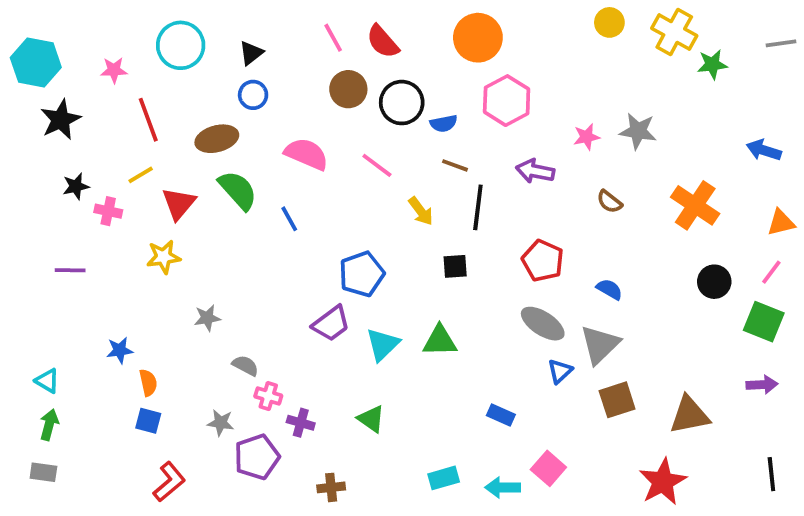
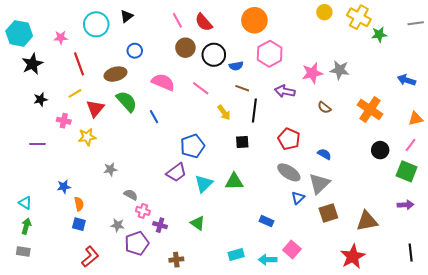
black triangle: (251, 53) -> (127, 16), moved
pink star: (587, 137) -> (312, 73), size x1.5
pink cross: (108, 211) -> (64, 121), moved

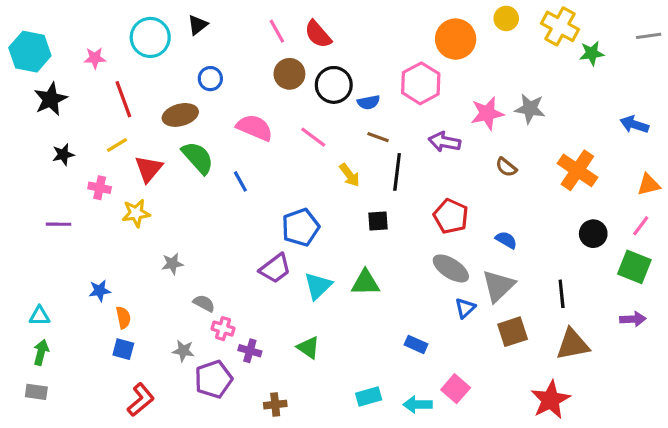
orange circle: (254, 20) -> (456, 39), moved
cyan triangle: (25, 203) -> (39, 316), turned -32
black line: (411, 253) -> (562, 294), moved

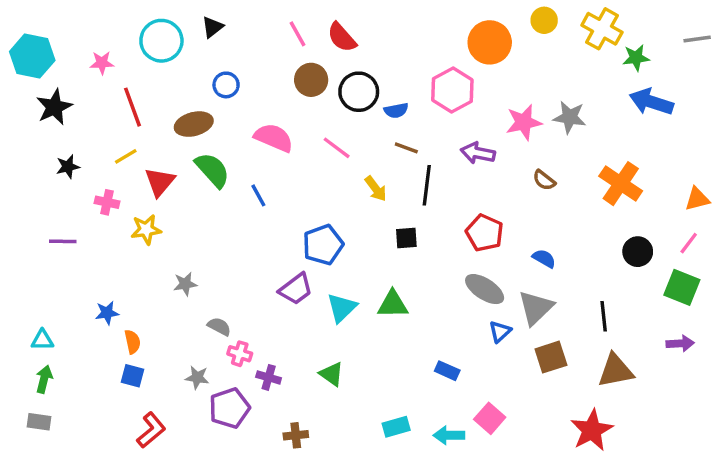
blue arrow: (634, 124) -> (651, 102), moved, size x1.4

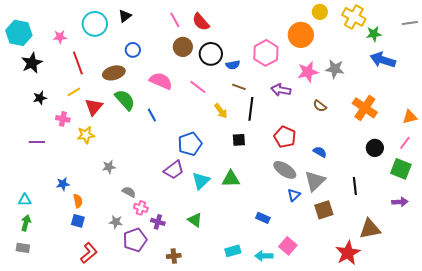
orange circle: (490, 42) -> (301, 35), moved
brown triangle: (616, 371) -> (370, 229), moved

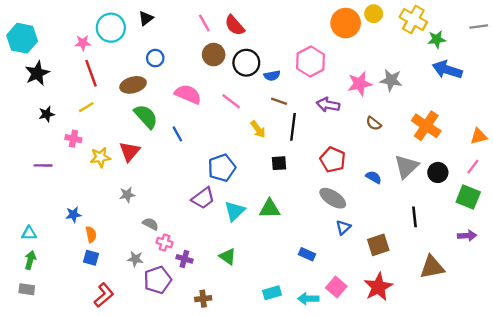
orange circle: (301, 35) -> (346, 23), moved
pink star: (60, 37) -> (83, 43), moved
red triangle: (94, 107) -> (130, 151), moved
gray triangle: (315, 181) -> (406, 167), moved
red star: (348, 253) -> (378, 287), moved

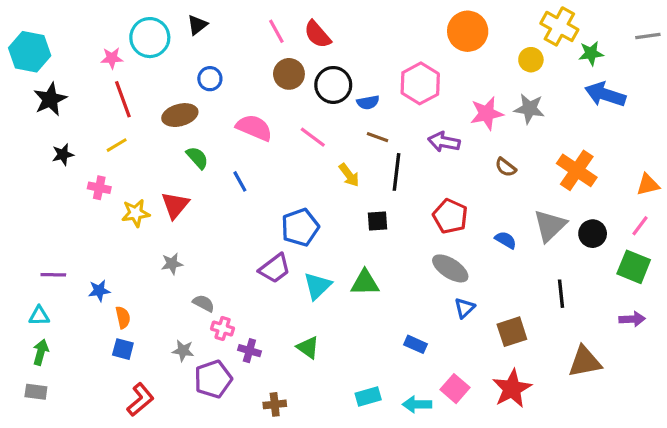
yellow circle: (374, 14) -> (531, 60), moved
green semicircle: (146, 116) -> (197, 158), size x0.7
purple line: (43, 165) -> (53, 275), moved

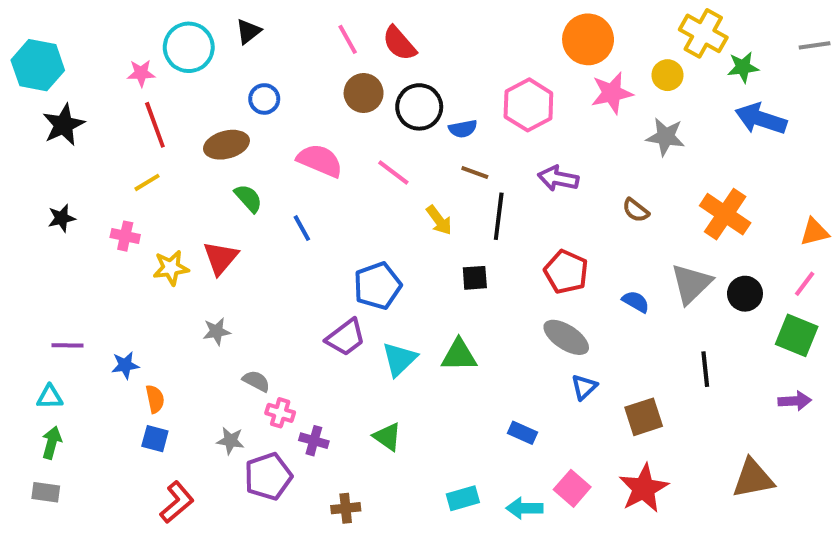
pink star: (487, 113) -> (612, 93), moved
black star: (63, 155) -> (62, 218), moved
brown triangle: (585, 362) -> (753, 478), moved

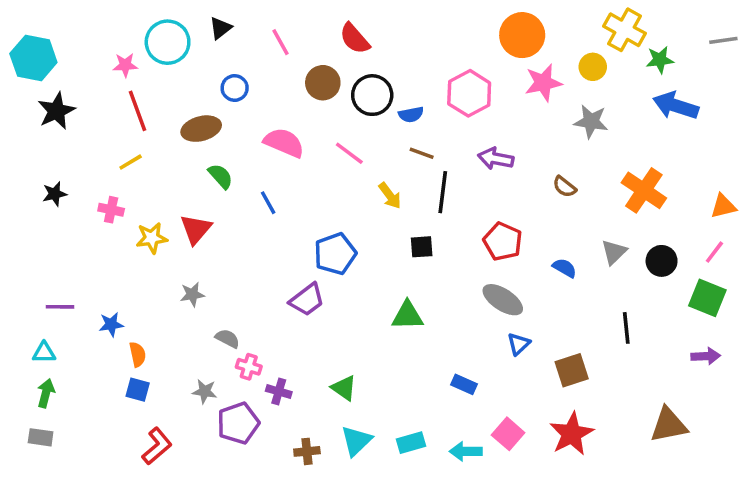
pink line: (348, 39) -> (280, 42), moved
gray triangle: (691, 284) -> (614, 252), size x0.7
cyan triangle: (399, 359) -> (356, 441), moved

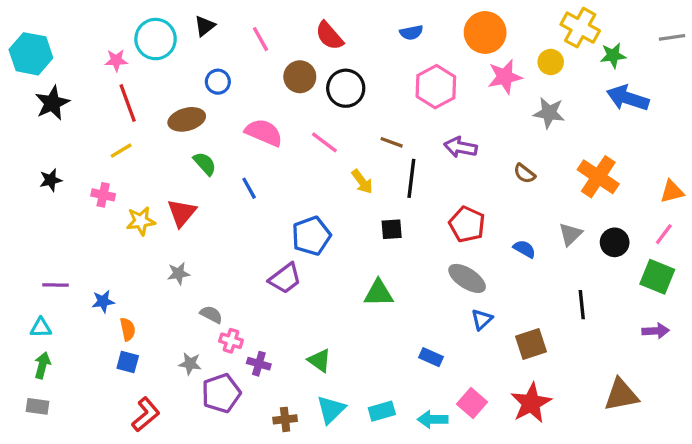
blue semicircle: (411, 114) -> (411, 32), moved

